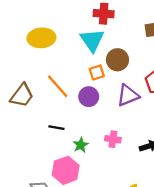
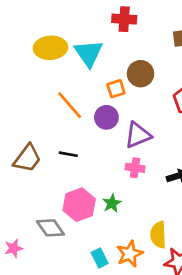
cyan triangle: (92, 40) -> (89, 53), moved
brown trapezoid: (22, 95) -> (27, 158), moved
purple triangle: (128, 95) -> (138, 135), moved
green star: (81, 145) -> (112, 203), moved

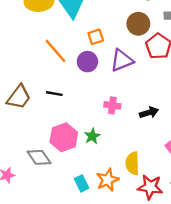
brown circle: (141, 74) -> (138, 24), moved
purple triangle: (138, 135) -> (122, 60), moved

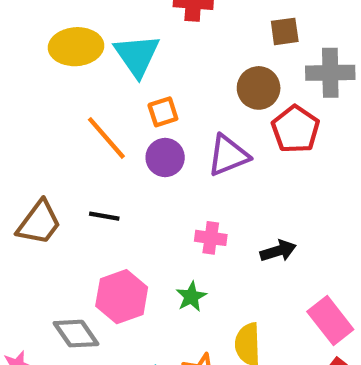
orange square: (96, 37) -> (163, 112), moved
green star: (92, 136) -> (191, 297), moved

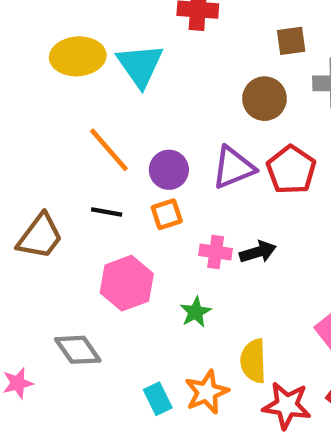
orange square: (163, 112) -> (167, 214), moved
red pentagon: (296, 129) -> (291, 170), moved
black line: (104, 216) -> (107, 212), moved
black arrow: (278, 251) -> (258, 252), moved
pink hexagon: (122, 297) -> (127, 283), moved

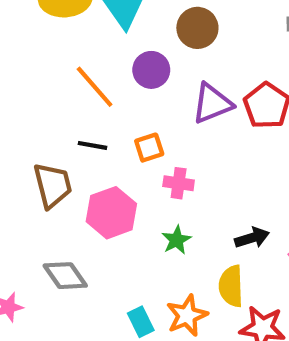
brown circle: (264, 99) -> (197, 28), moved
purple circle: (169, 170) -> (151, 70), moved
brown trapezoid: (40, 236) -> (53, 185), moved, turned -51
pink cross: (216, 252) -> (179, 183), moved
black arrow: (258, 252) -> (252, 238), moved

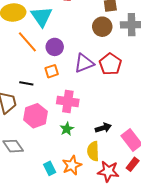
brown circle: (197, 28) -> (102, 27), moved
orange line: (95, 87) -> (27, 42), moved
orange square: (149, 148) -> (52, 71), moved
pink cross: (179, 183) -> (68, 102), size x1.5

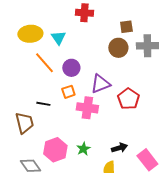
cyan triangle: (42, 17) -> (58, 38), size x0.7
red pentagon: (110, 64) -> (128, 99), moved
pink cross: (68, 102) -> (87, 108), moved
pink hexagon: (35, 116) -> (55, 150), moved

